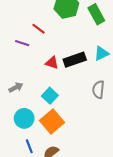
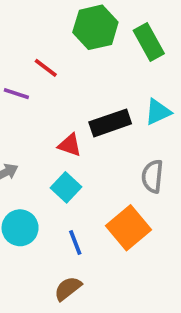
red triangle: (52, 63) -> (70, 145), moved
orange square: (52, 121) -> (129, 228), moved
blue line: (29, 146) -> (75, 243), moved

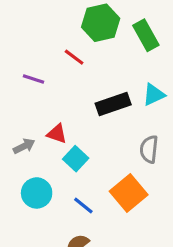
red line: (46, 68) -> (74, 57), moved
red triangle: (70, 145) -> (57, 134), moved
blue line: (75, 243) -> (83, 205), turned -30

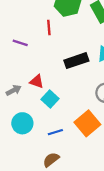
red line: (74, 57) -> (49, 27), turned 48
blue line: (83, 205) -> (55, 132), turned -56

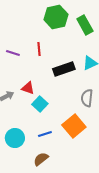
red line: (49, 27) -> (39, 49), moved
cyan circle: (22, 123) -> (15, 138), moved

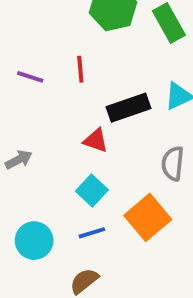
red triangle: (28, 88) -> (96, 140), moved
cyan square: (40, 104) -> (92, 190), moved

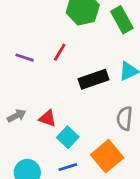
red line: (80, 69) -> (60, 52), turned 36
red triangle: (96, 140) -> (48, 118), moved

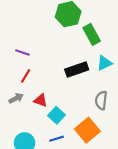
green rectangle: (122, 20) -> (92, 34), moved
red line: (60, 52) -> (26, 76), moved

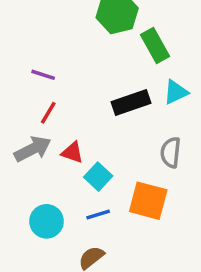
gray arrow: (16, 98) -> (33, 149), size x1.5
orange square: (87, 130) -> (148, 201), turned -35

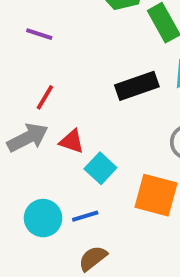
purple line: (43, 75) -> (39, 34), moved
blue line: (98, 214) -> (85, 216), moved

